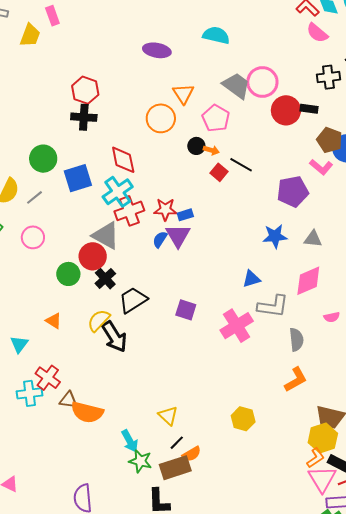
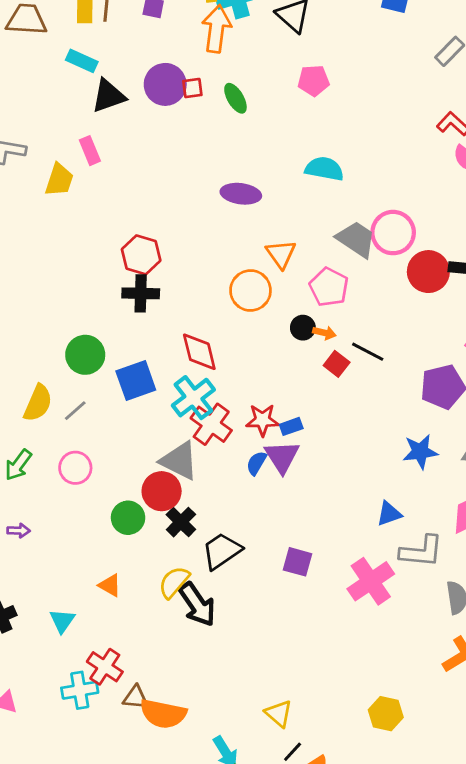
red cross: (129, 211) -> (211, 424), turned -32

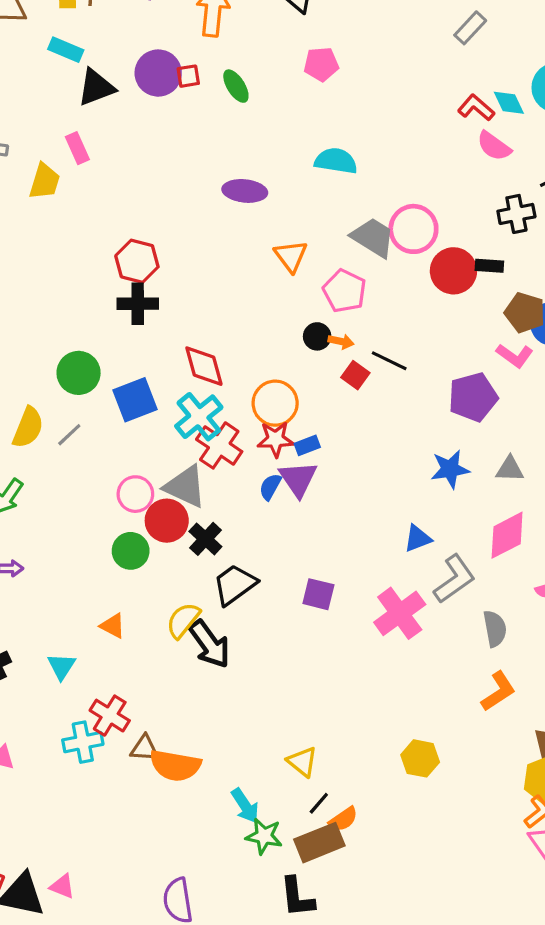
orange circle: (250, 290) -> (275, 403), moved
pink circle: (75, 468) -> (135, 494), moved
black cross: (181, 522) -> (205, 539), moved
gray L-shape: (421, 551) -> (454, 579), turned -39

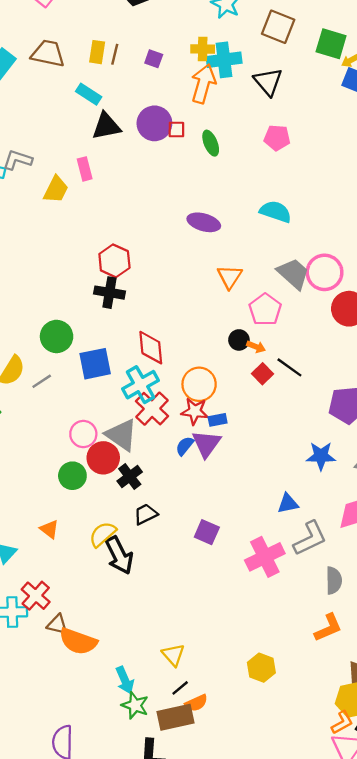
black trapezoid: (235, 585) -> (146, 514), size x0.7

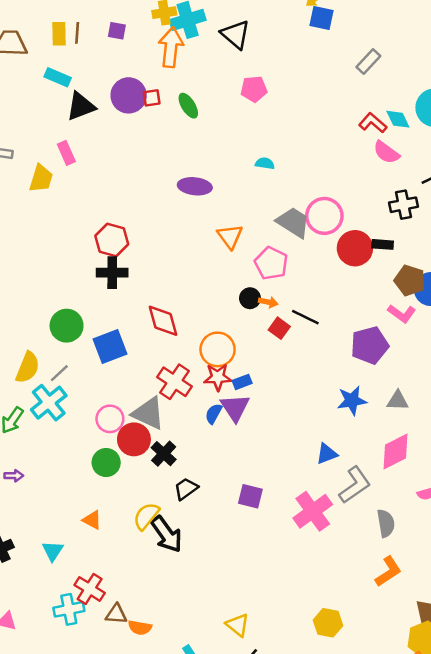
cyan semicircle: (276, 212) -> (265, 163), size x0.6
cyan cross: (140, 385) -> (49, 403), moved
orange semicircle: (78, 641) -> (140, 628), size x0.6

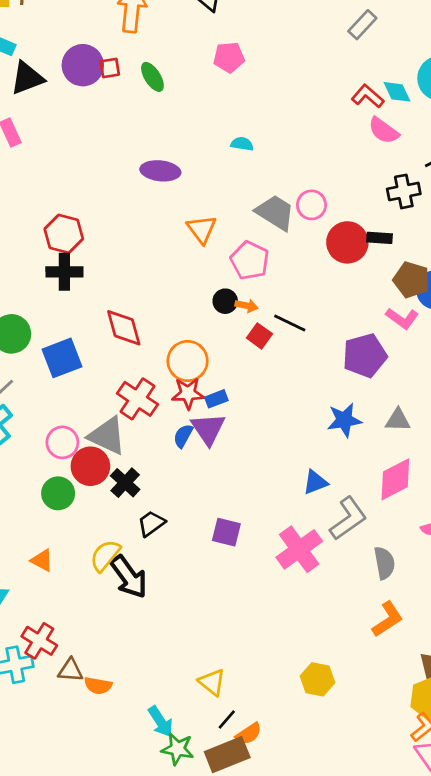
pink circle: (324, 216) -> (312, 205), size x0.7

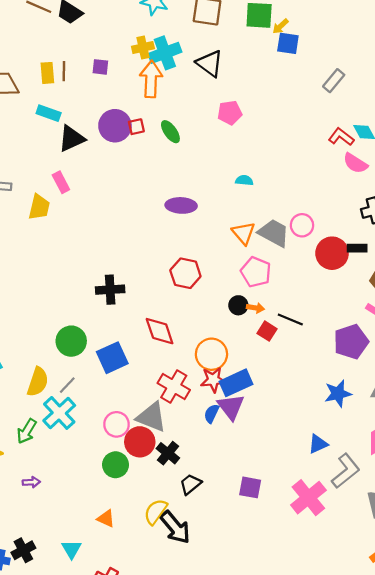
orange triangle: (202, 229) -> (244, 233), moved
red hexagon: (64, 234) -> (185, 273), moved
blue rectangle: (216, 399) -> (236, 383), size x1.8

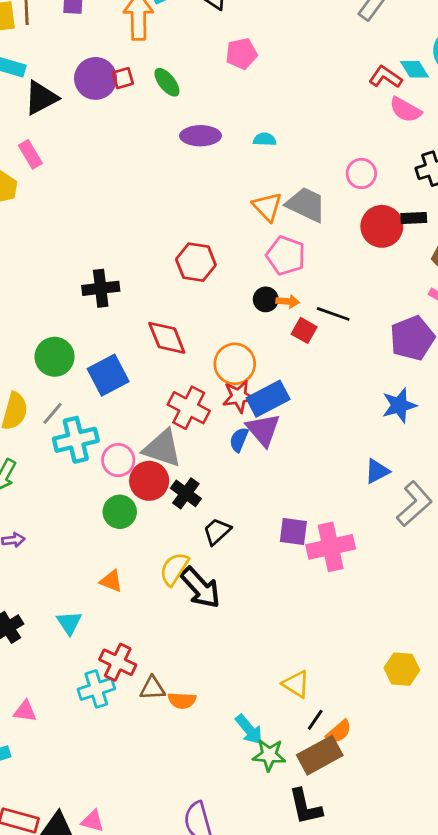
purple ellipse: (181, 205) -> (200, 136), moved
pink circle: (302, 225) -> (361, 174), moved
cyan cross: (59, 413) -> (76, 440), moved, turned 32
pink cross: (308, 498) -> (331, 547), moved, turned 30

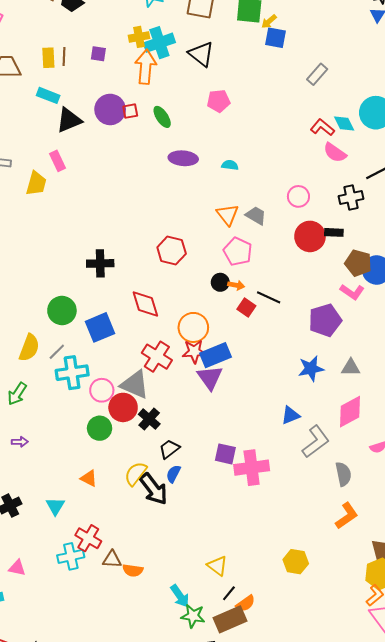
gray trapezoid: (306, 205) -> (256, 216), size x0.7
blue semicircle: (239, 440) -> (173, 474), moved

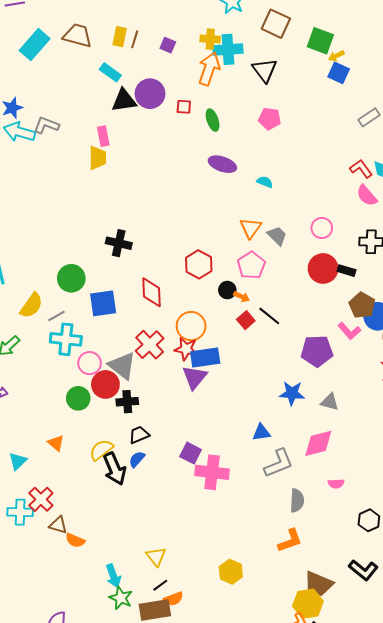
purple circle: (110, 109) -> (150, 94), moved
yellow trapezoid: (36, 183) -> (97, 158), moved, turned -30
red hexagon: (172, 250) -> (199, 264), moved
black cross: (149, 419) -> (127, 402), turned 30

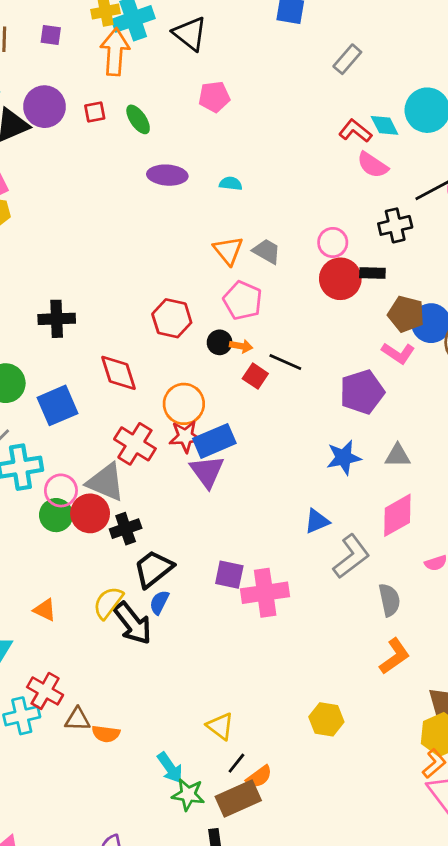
pink circle: (322, 228) -> (333, 242), moved
green circle: (78, 398) -> (56, 515), moved
black trapezoid: (139, 435) -> (153, 569), size x1.4

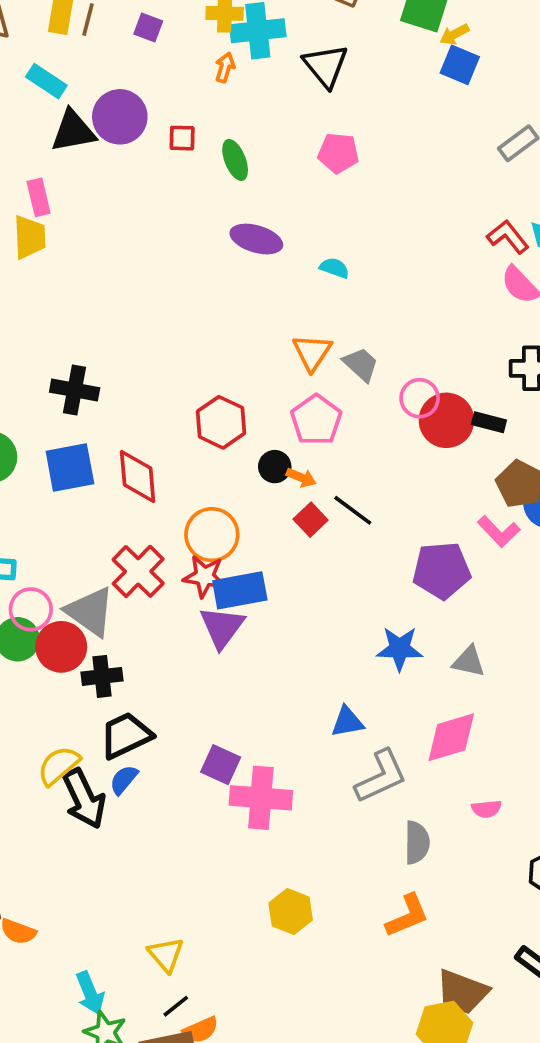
orange arrow: (115, 52) -> (225, 67), size x0.5
pink circle: (333, 242) -> (420, 398), moved
blue square: (57, 405) -> (70, 468), moved
yellow hexagon: (326, 719) -> (291, 912), moved

